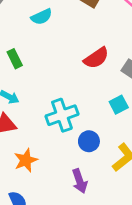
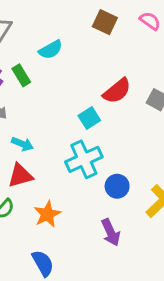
green rectangle: (15, 59) -> (21, 75), moved
cyan square: (119, 105) -> (89, 118), moved

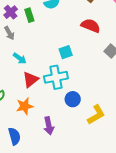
red semicircle: (117, 91) -> (91, 26), moved, turned -132
red triangle: (20, 176) -> (31, 80), moved, turned -36
purple arrow: (111, 232) -> (49, 126), moved

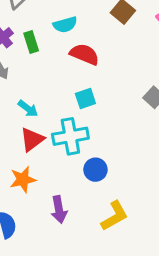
red semicircle: (91, 26) -> (84, 54), moved
cyan arrow: (20, 58) -> (28, 109), moved
yellow L-shape: (96, 115) -> (114, 216), moved

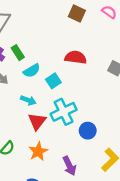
cyan semicircle: (65, 25) -> (32, 71), moved
red semicircle: (84, 54) -> (76, 57), moved
cyan square: (85, 98) -> (53, 81), moved

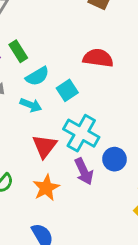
cyan arrow: (28, 100) -> (31, 105), moved
cyan cross: (64, 112) -> (81, 133), turned -35
purple arrow: (69, 166) -> (84, 171), moved

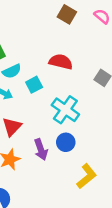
cyan cross: (81, 133) -> (65, 110), moved

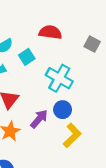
purple arrow: (41, 149) -> (39, 119), turned -114
yellow L-shape: (87, 176) -> (72, 135), moved

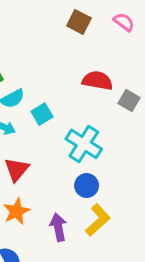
red semicircle: (50, 32) -> (97, 81), moved
purple arrow: (39, 119) -> (58, 227), moved, turned -54

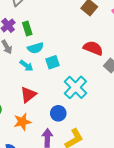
blue circle: (87, 186) -> (58, 113), moved

